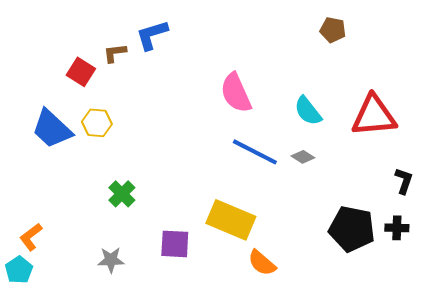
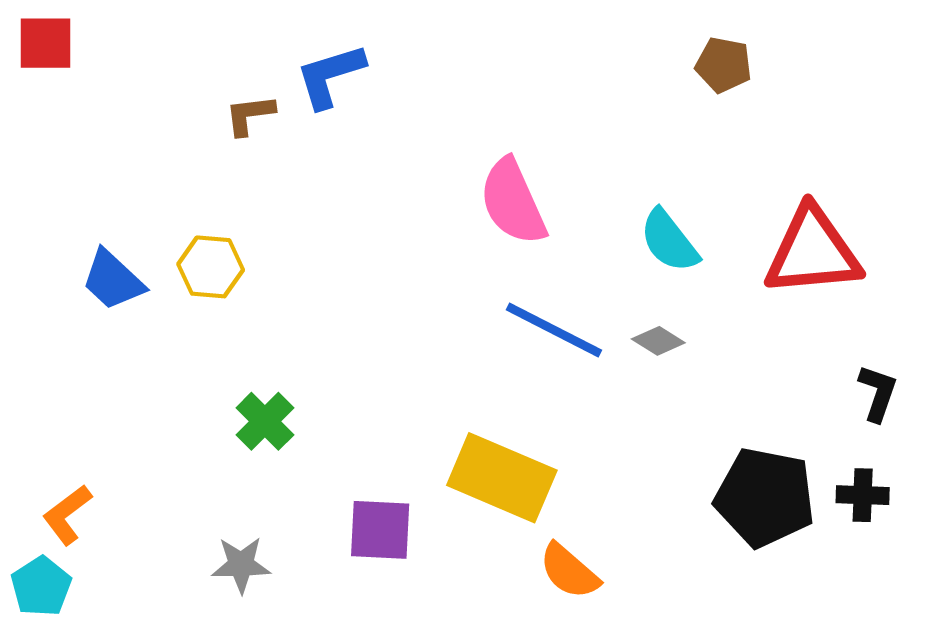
red square: (81, 72) -> (45, 43), moved, turned -32
blue trapezoid: (52, 129) -> (113, 280), size x0.7

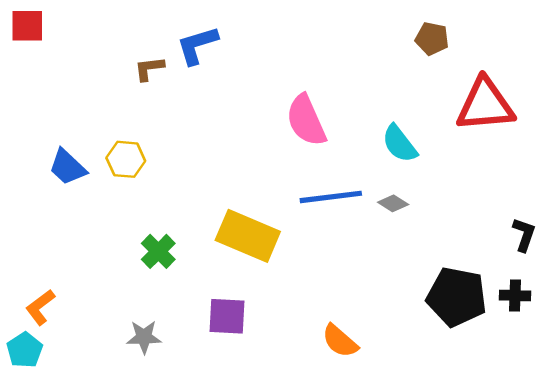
red triangle: (813, 252) -> (485, 105), moved
blue line: (554, 330) -> (331, 197), turned -34
yellow rectangle: (502, 478) -> (248, 236), moved

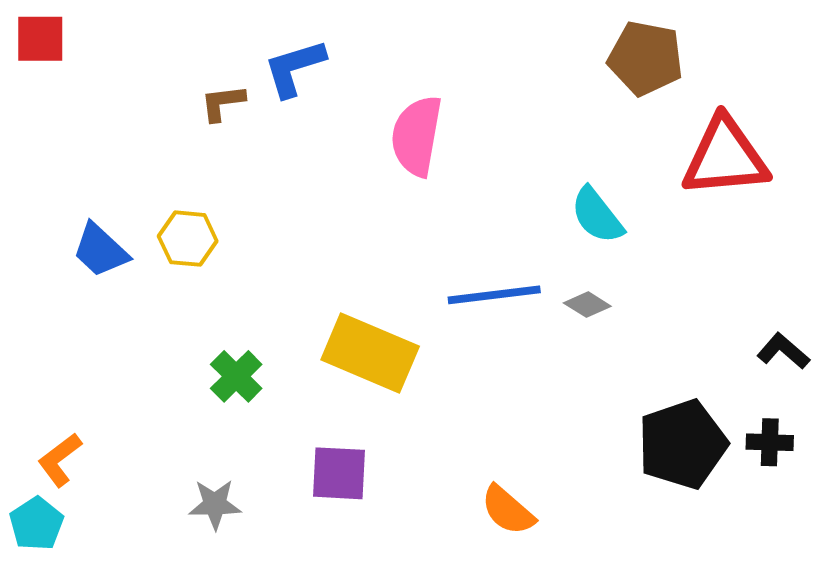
brown pentagon: (432, 39) -> (646, 58), size x1.5
pink semicircle: (306, 120) -> (417, 136), moved, turned 34
black L-shape: (524, 235) -> (783, 351), turned -68
black pentagon: (457, 297) -> (682, 444), turned -30

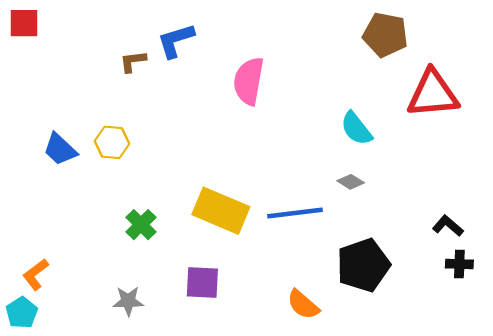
blue line: (494, 295) -> (295, 213), moved
black L-shape: (783, 351) -> (448, 226), moved
black pentagon: (682, 444) -> (363, 265), moved

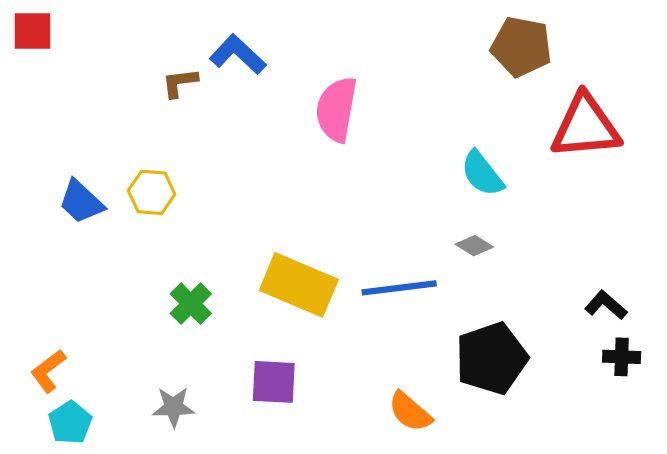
blue L-shape: (176, 41) -> (238, 55), turned 60
cyan pentagon: (22, 313) -> (70, 423), moved

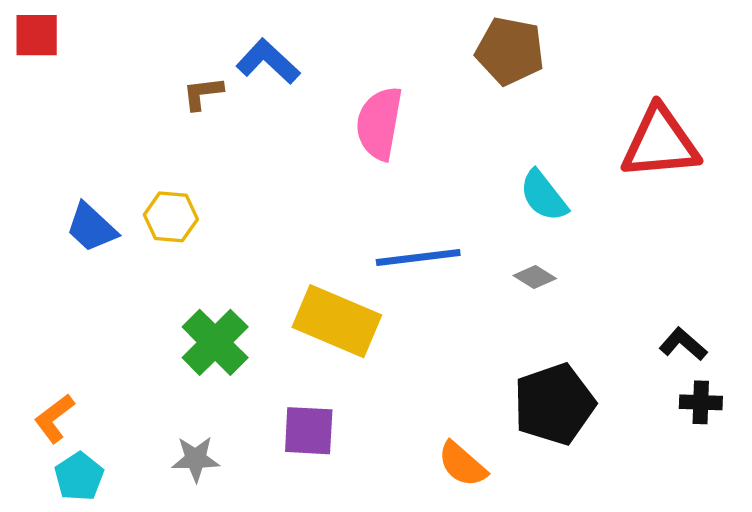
brown pentagon: (521, 47) -> (510, 51), moved
blue line: (399, 288) -> (418, 258), moved
green cross: (191, 304) -> (215, 342), size x1.4

